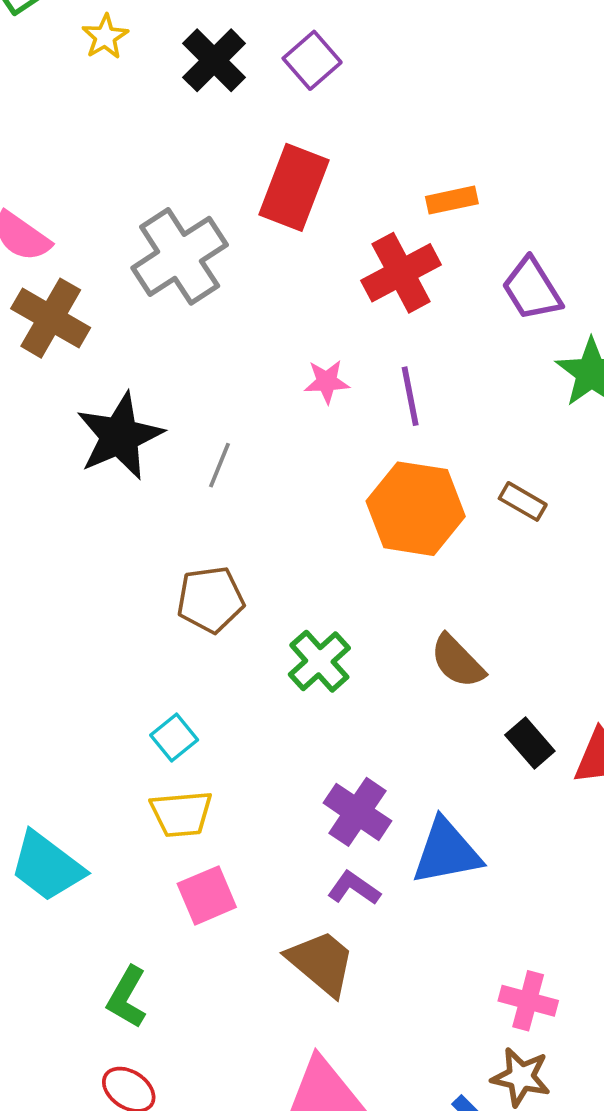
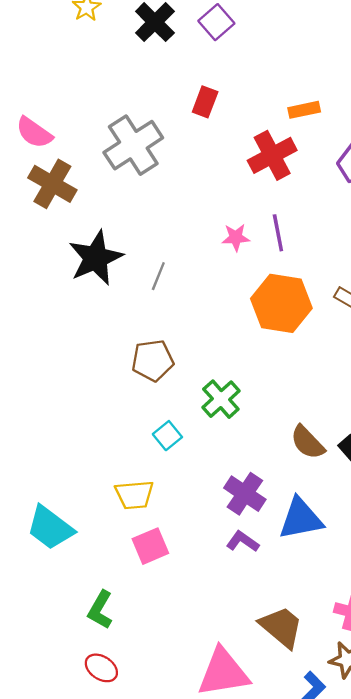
red rectangle: (294, 187) -> (205, 102), size x0.6
pink star: (327, 382) -> (236, 237), moved
brown semicircle: (457, 661) -> (308, 442), moved
cyan square: (174, 737) -> (167, 436), moved
brown trapezoid: (321, 963) -> (281, 627), moved

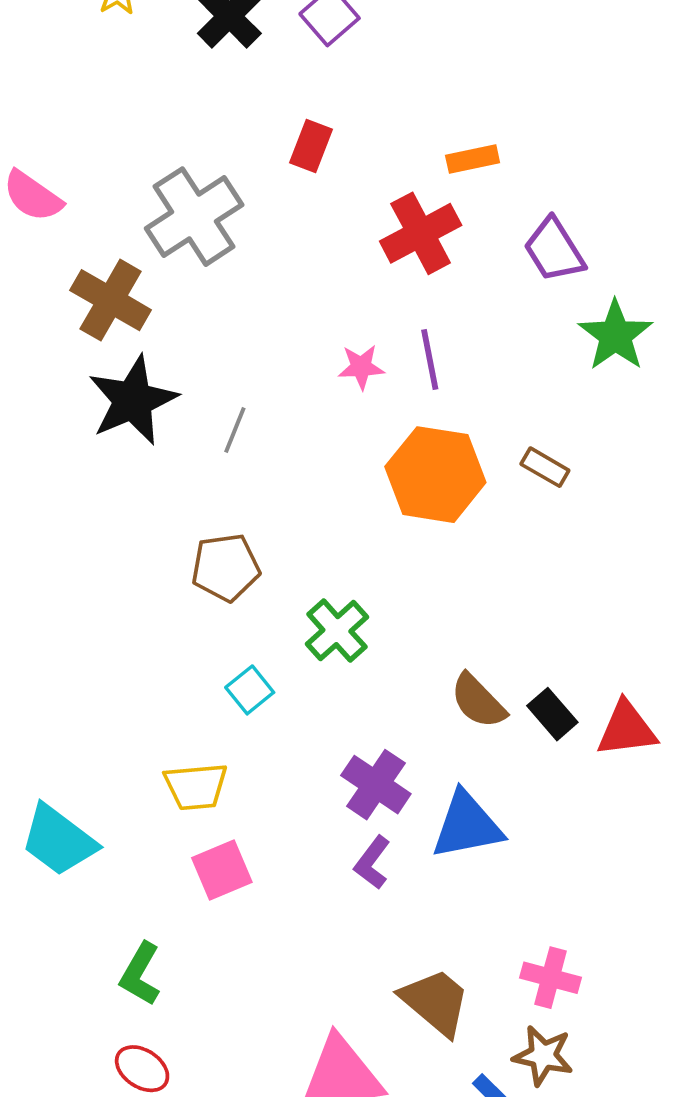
brown cross: (52, 184) -> (111, 300), moved
purple L-shape: (243, 541) -> (372, 863), turned -88

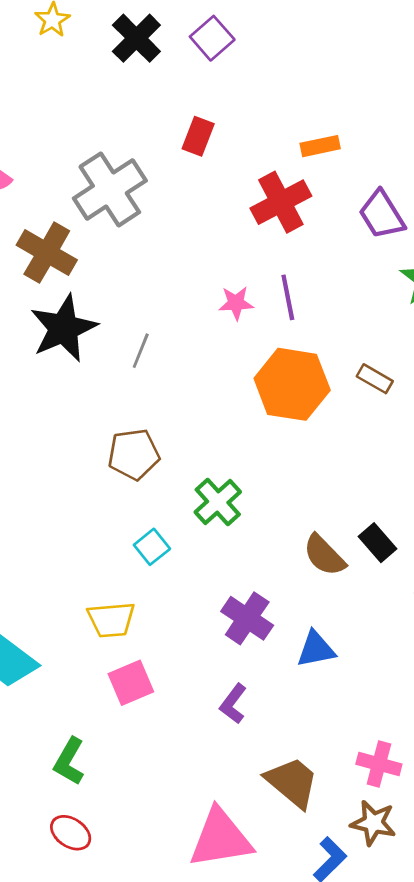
black rectangle: (552, 714) -> (378, 543), moved
blue triangle: (467, 825) -> (316, 649), size x0.7
purple L-shape: (372, 863) -> (233, 704), moved

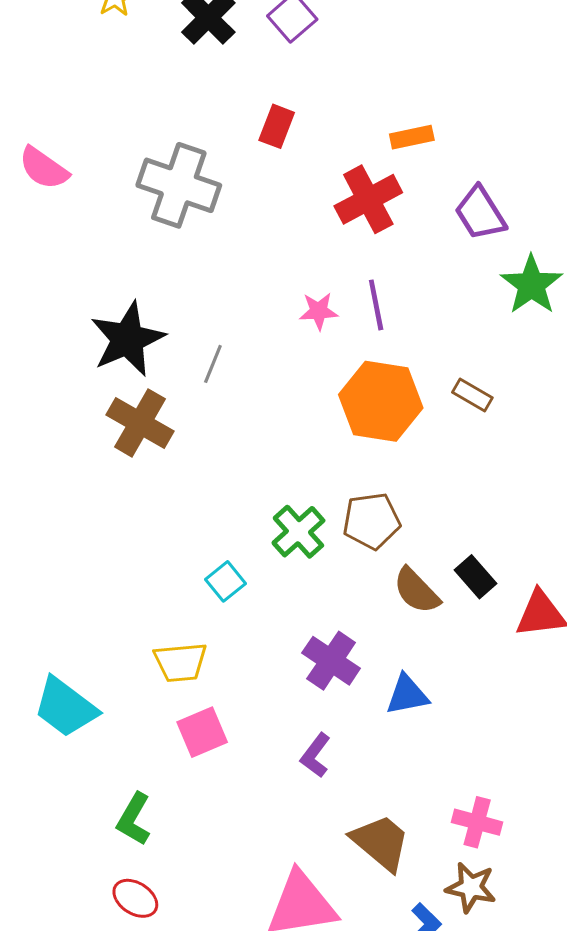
gray cross: (110, 189) -> (179, 185), turned -38
brown cross: (47, 253) -> (140, 423), moved
brown pentagon: (134, 454) -> (371, 521), moved

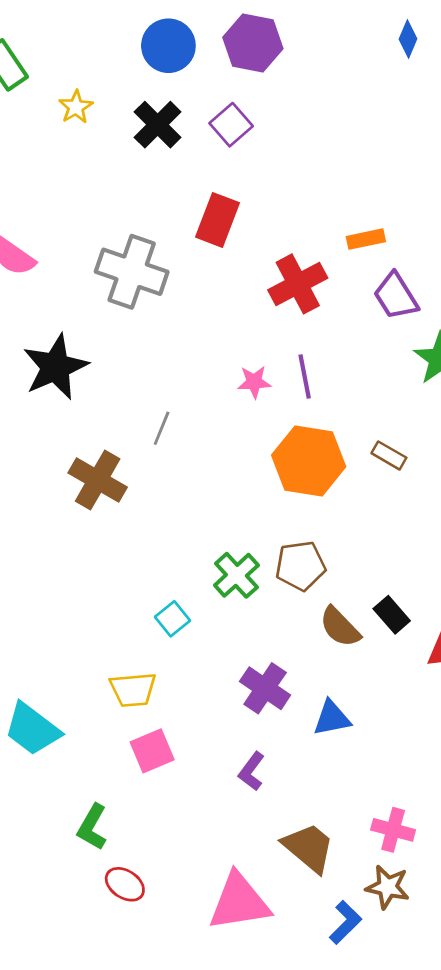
red rectangle: (277, 126) -> (217, 220), size x1.4
orange rectangle: (412, 137) -> (366, 239), moved
black star: (128, 339) -> (55, 367), moved
red ellipse: (135, 898) -> (125, 884), moved

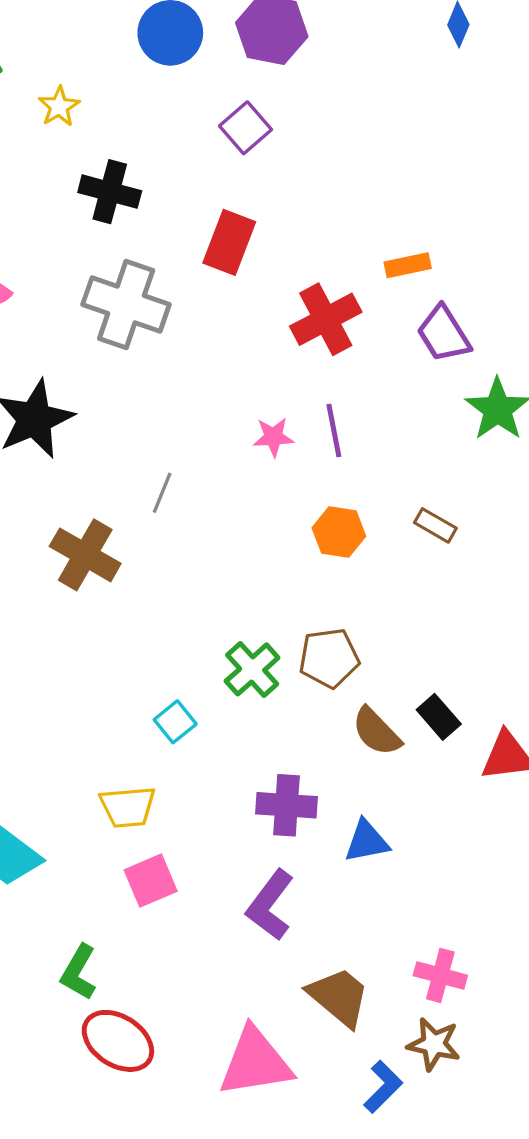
black cross: (158, 125) -> (110, 192), moved, turned -30
orange hexagon: (309, 461) -> (339, 532), size x0.6
purple cross: (265, 688) -> (286, 805), turned -30
purple L-shape: (251, 771) -> (270, 905), size x1.5
red ellipse: (125, 884) -> (118, 1041), size x1.5

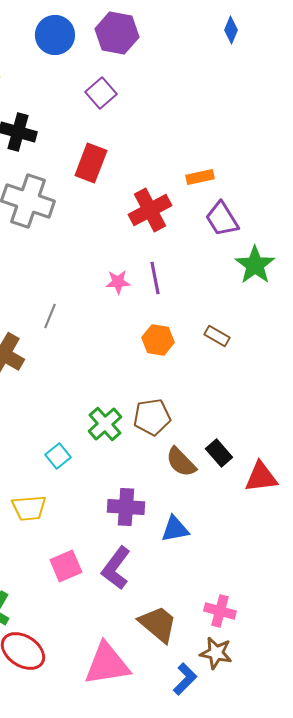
pink square: (151, 881) -> (66, 566), moved

